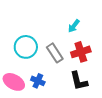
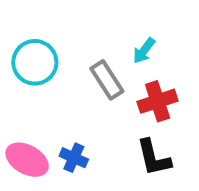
cyan circle: (26, 47) -> (35, 62), moved
gray rectangle: (55, 53) -> (107, 80), moved

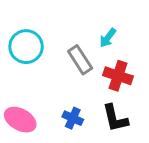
red cross: (158, 101) -> (118, 76), turned 36
blue cross: (74, 158) -> (73, 118), moved

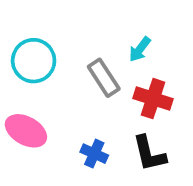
pink ellipse: (20, 120) -> (26, 131), moved

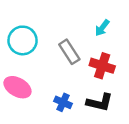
cyan arrow: (140, 49) -> (102, 28), moved
black L-shape: (149, 154) -> (100, 102), turned -64

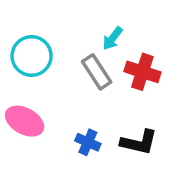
cyan arrow: (102, 28) -> (113, 38), moved
red cross: (102, 66) -> (142, 72), moved

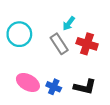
pink ellipse: (25, 121) -> (28, 83), moved

